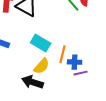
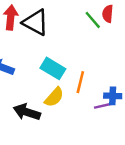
blue cross: (75, 62) -> (113, 96), moved
black arrow: (33, 82) -> (27, 112), moved

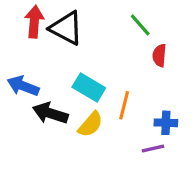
red semicircle: (108, 14) -> (159, 55), moved
purple line: (103, 106) -> (153, 148), moved
black arrow: (27, 112) -> (50, 113), moved

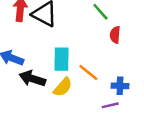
cyan rectangle: (89, 88) -> (62, 59), turned 60
orange line: (124, 105) -> (88, 72), turned -65

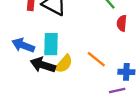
cyan rectangle: (62, 59) -> (51, 44), moved
yellow semicircle: (63, 87) -> (64, 64), moved

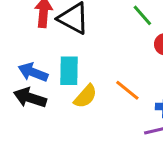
black arrow: (43, 65) -> (30, 98), moved

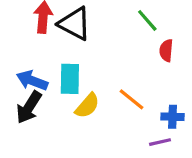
black arrow: (30, 98) -> (29, 107), turned -76

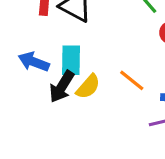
black arrow: (29, 107) -> (62, 87), moved

